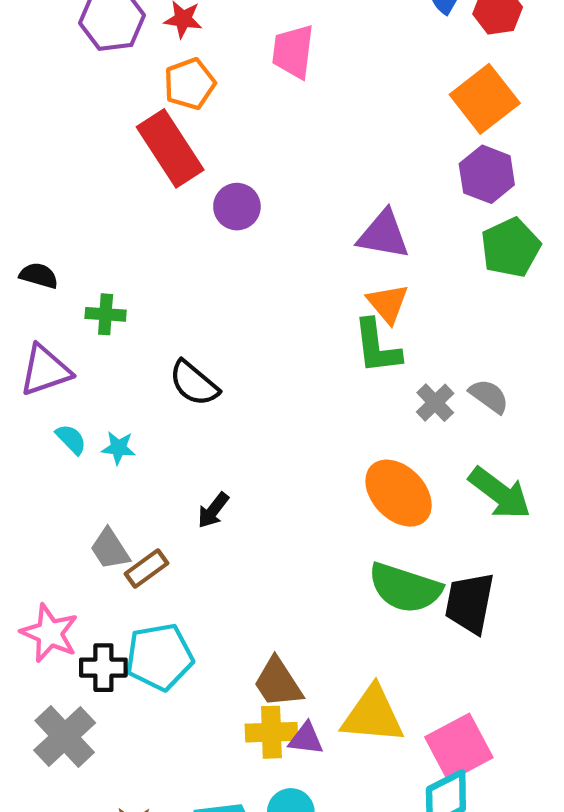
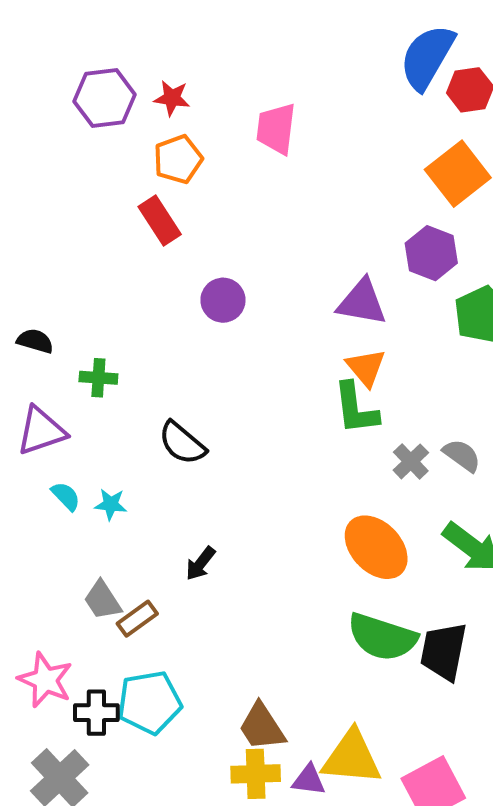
red rectangle: (170, 148) -> (160, 221), size x0.7
purple hexagon: (487, 174) -> (431, 253), moved
purple circle: (237, 207) -> (223, 300), moved
purple triangle: (306, 739) -> (309, 780), moved

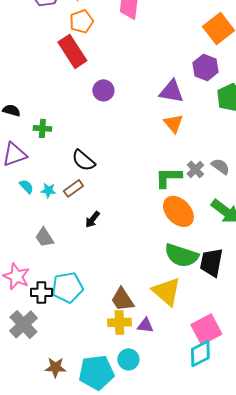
red rectangle: (160, 221) -> (72, 51), size x1.4
green L-shape: (356, 408) -> (168, 177), moved, turned 96
brown rectangle: (137, 619) -> (73, 188), moved
yellow triangle: (352, 758) -> (166, 291), moved, turned 36

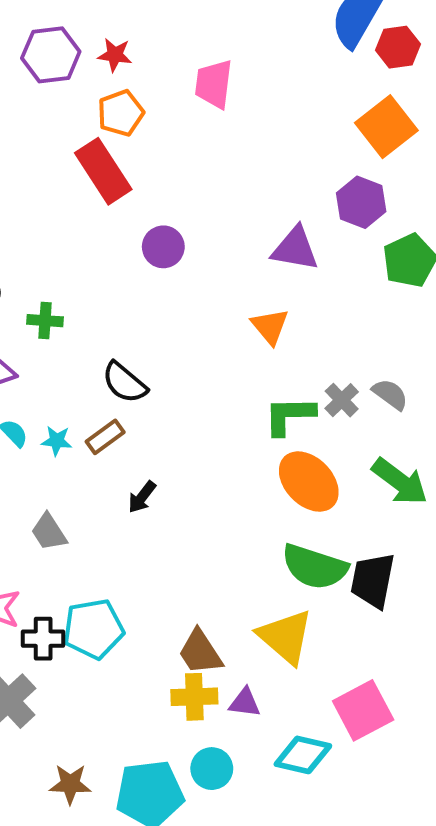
orange triangle: (173, 123) -> (270, 326), moved
cyan diamond: (200, 353) -> (303, 755), moved, turned 40

